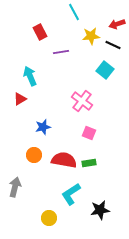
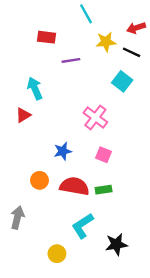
red rectangle: (40, 32) -> (46, 37), turned -56
blue star: (43, 127) -> (63, 151), moved

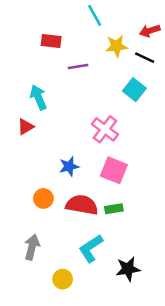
pink square: (104, 155) -> (114, 170), size x1.5
gray arrow: (17, 218) -> (32, 247), moved

